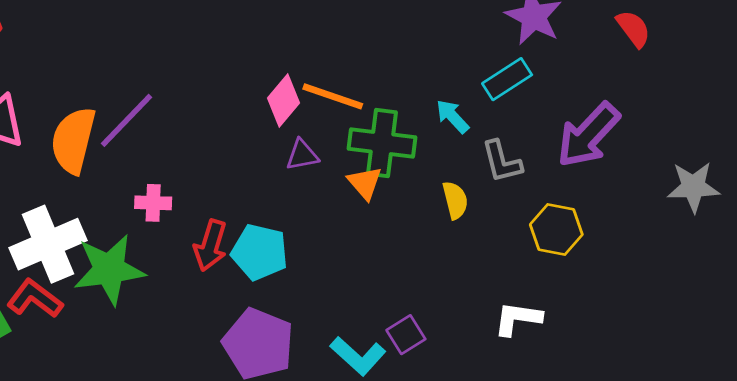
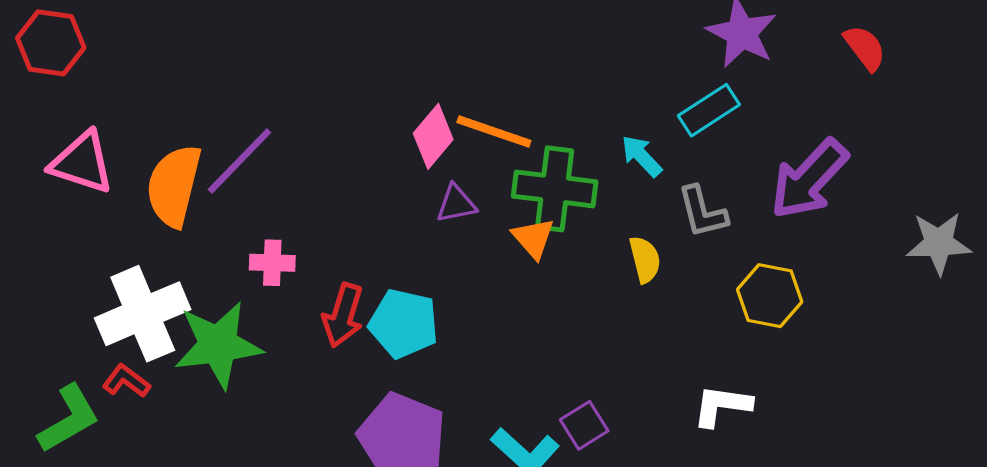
red L-shape: (35, 299) -> (126, 381), size x0.7

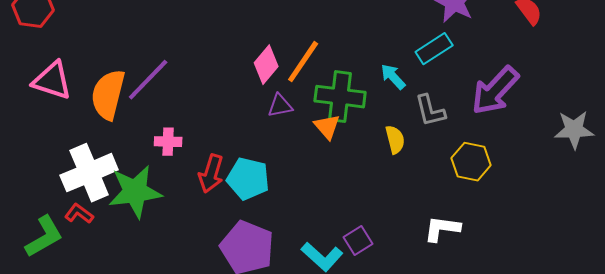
orange line: (494, 131) -> (303, 62), turned -75

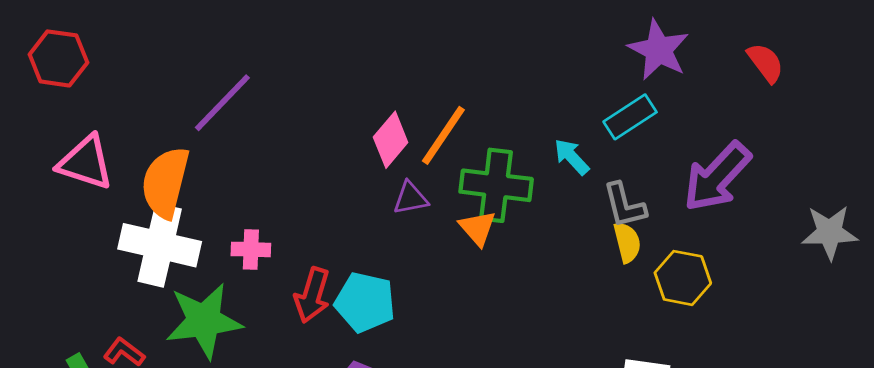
purple line: (148, 80) -> (222, 103), moved
yellow semicircle: (395, 140) -> (627, 242), moved
white cross: (89, 173) -> (160, 245), moved, turned 36

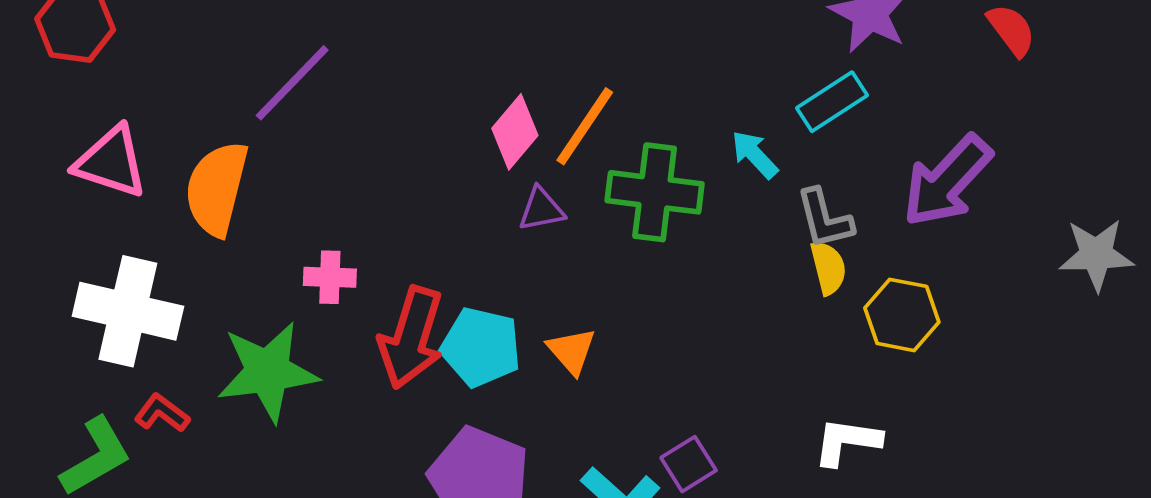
orange triangle: (478, 228) -> (572, 351), moved
white cross: (160, 245) -> (128, 311), moved
red arrow: (312, 295) -> (411, 338), size x1.4

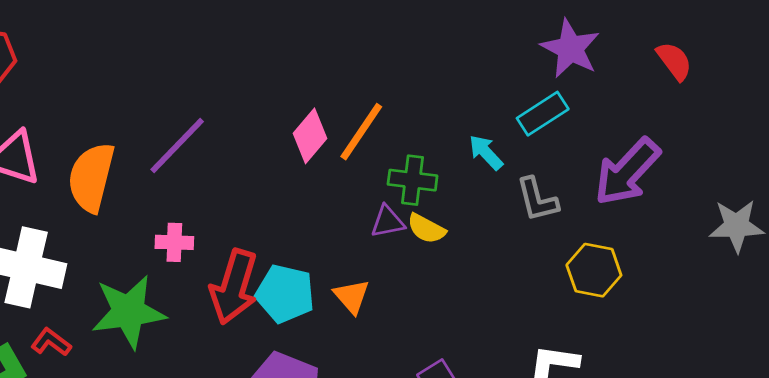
purple line: (292, 83) -> (177, 145), moved
green cross: (655, 192) -> (413, 180), size x0.7
purple triangle: (541, 209) -> (388, 222), moved
yellow semicircle: (828, 268) -> (426, 229), moved, turned 132

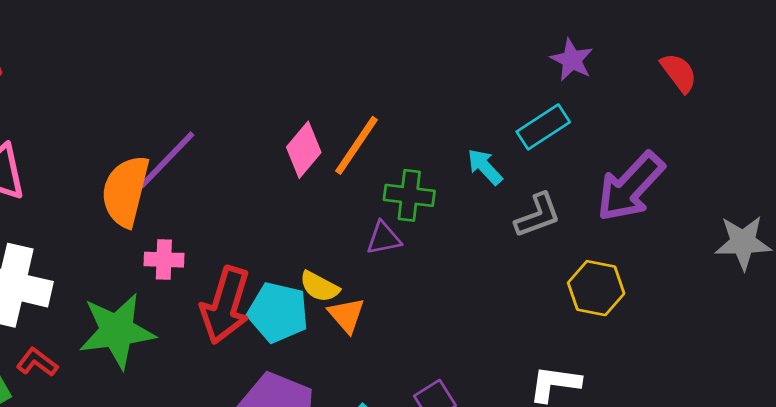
purple star: (570, 49) -> (572, 60), size x0.7
orange semicircle: (91, 177) -> (125, 191), moved
gray L-shape: (537, 199) -> (538, 215), turned -96
yellow semicircle: (426, 229) -> (319, 287), moved

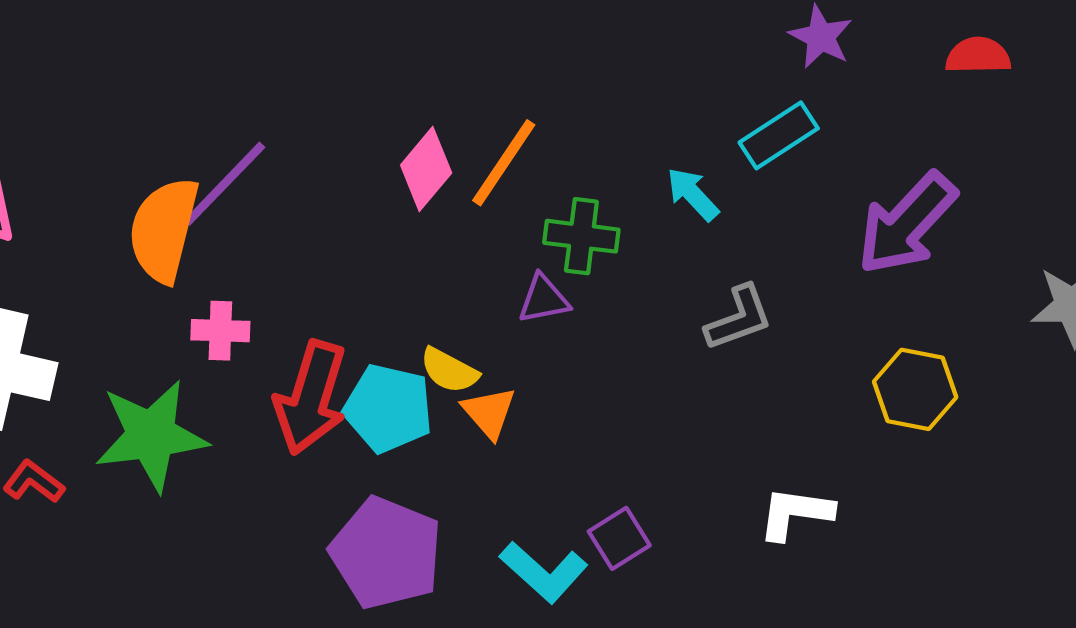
red semicircle: (679, 73) -> (978, 56), turned -54
gray L-shape: (538, 215) -> (739, 318), moved
yellow hexagon: (596, 288) -> (915, 389), moved

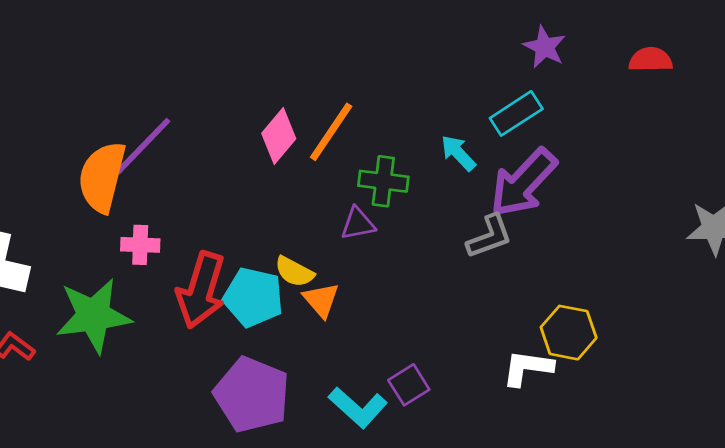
purple arrow: (907, 224) -> (523, 183), moved
yellow hexagon: (915, 389) -> (569, 333), moved

